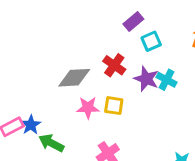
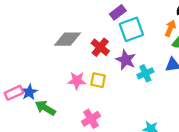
cyan square: (151, 41) -> (131, 29), size x1.5
gray diamond: (74, 78) -> (68, 39), moved
cyan cross: (166, 80) -> (145, 73), moved, turned 35

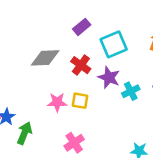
purple rectangle: (118, 12) -> (82, 27), moved
green arrow: (45, 108) -> (24, 133), turned 84

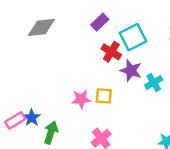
gray diamond: (45, 58) -> (41, 27), moved
red cross: (81, 65) -> (111, 52), moved

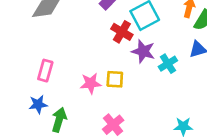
blue star: (32, 118) -> (38, 104), turned 30
pink rectangle: (15, 120) -> (45, 71), moved, turned -42

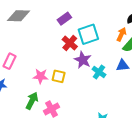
cyan cross: (168, 64) -> (99, 72), turned -32
green arrow: (59, 120) -> (32, 101), moved

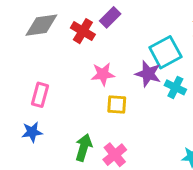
cyan square: (88, 34) -> (165, 52), moved
red cross: (70, 43) -> (83, 31), moved
pink star: (41, 76) -> (103, 74), moved

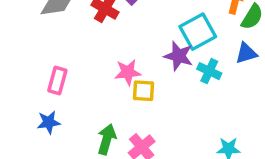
pink star: (103, 74) -> (128, 72), moved

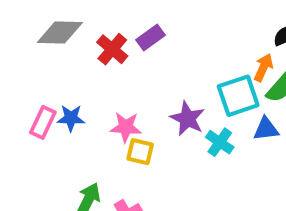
cyan square: (198, 32) -> (238, 96), moved
blue star: (49, 122) -> (71, 118), moved

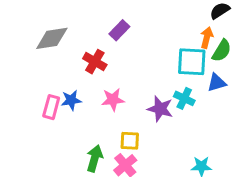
red cross: (112, 49) -> (95, 62), moved
cyan square: (238, 96) -> (192, 62), turned 32
purple star: (187, 119) -> (160, 109), moved
yellow square: (140, 152) -> (130, 141), moved

